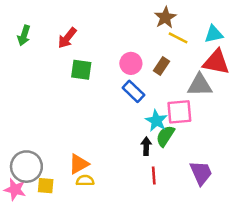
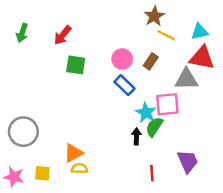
gray circle: (26, 167) -> (23, 132), moved
red line: (154, 175) -> (152, 173), moved

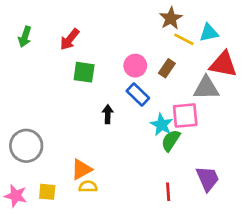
cyan triangle: (200, 32) -> (209, 33), moved
black arrow: (136, 136) -> (108, 114), moved

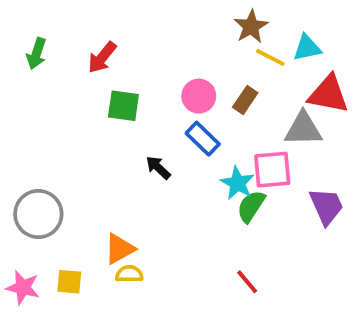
black arrow: (108, 114) -> (158, 168), turned -48
purple trapezoid: (208, 179) -> (326, 206), moved
red line: (168, 192) -> (247, 282), turned -36

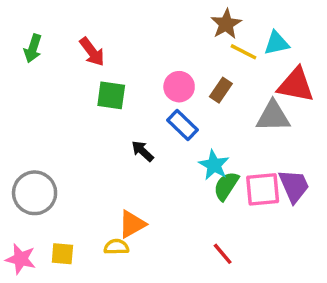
red arrow: (102, 57) -> (92, 52), turned -76
pink square: (272, 170) -> (263, 189), moved
orange triangle: (120, 249) -> (132, 224), moved

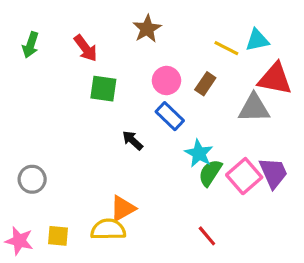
brown star: (226, 24) -> (147, 29), moved
pink square: (263, 189) -> (244, 176), turned -36
gray circle: (35, 193) -> (32, 179), size x0.7
yellow semicircle: (116, 247) -> (108, 229), size x1.5

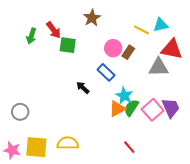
green arrow: (31, 45) -> (31, 36), moved
pink circle: (166, 81) -> (113, 48), moved
green square: (103, 89) -> (68, 45), moved
orange triangle: (123, 208) -> (117, 109), moved
yellow square: (58, 236) -> (36, 147), size x1.6

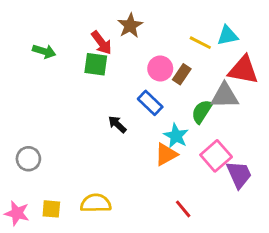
red arrow: (54, 30) -> (101, 43), moved
green arrow: (31, 36) -> (44, 51), turned -91
green semicircle: (131, 108) -> (202, 111), moved
purple trapezoid: (171, 108) -> (239, 175), moved
yellow square: (36, 147) -> (51, 209), size x0.6

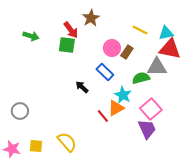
cyan triangle: (228, 36) -> (166, 33), moved
green semicircle: (202, 111) -> (141, 78), turned 42
purple trapezoid: (239, 175) -> (147, 129), moved
yellow semicircle: (96, 203) -> (67, 142), turned 50
red line: (183, 209) -> (103, 116), moved

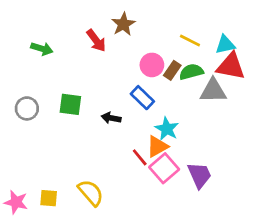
green square: (67, 45) -> (70, 104), moved
green semicircle: (141, 78) -> (191, 72), moved
black arrow: (82, 87) -> (111, 118), turned -32
pink square: (151, 109) -> (164, 168), moved
gray circle: (20, 111) -> (27, 108), moved

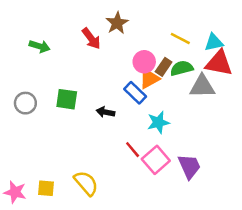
cyan star: (167, 129) -> (158, 122), turned 30
orange triangle: (157, 147) -> (149, 79), moved

